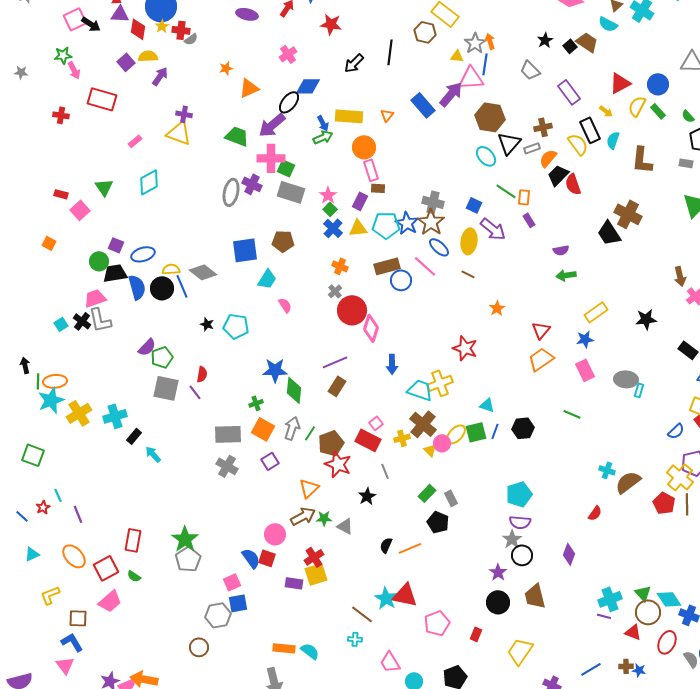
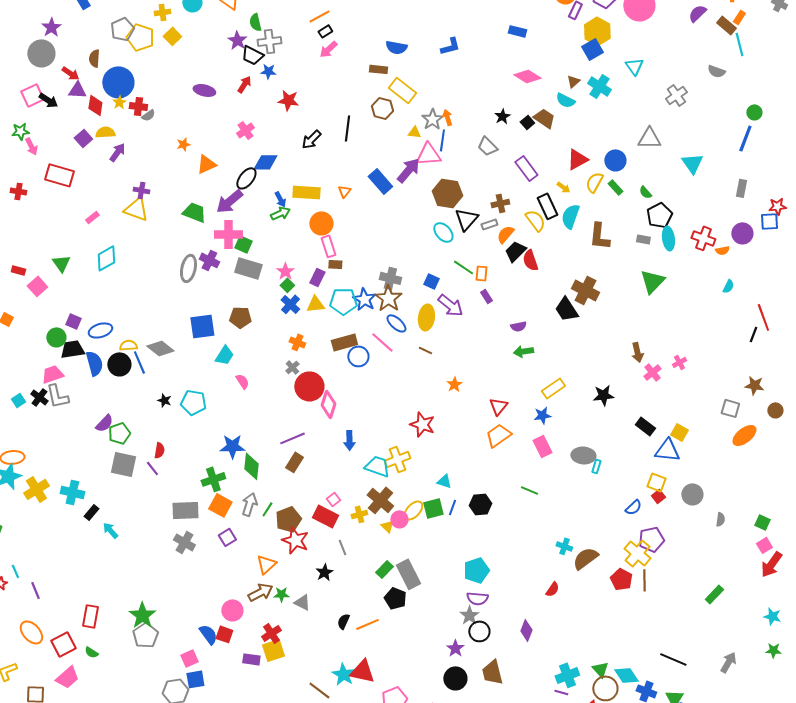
cyan semicircle: (613, 140) -> (570, 216), size x1.4
green cross: (256, 403) -> (213, 479), size x1.6
cyan cross: (115, 416) -> (72, 492), turned 30
gray rectangle: (451, 498) -> (408, 574), size x1.8

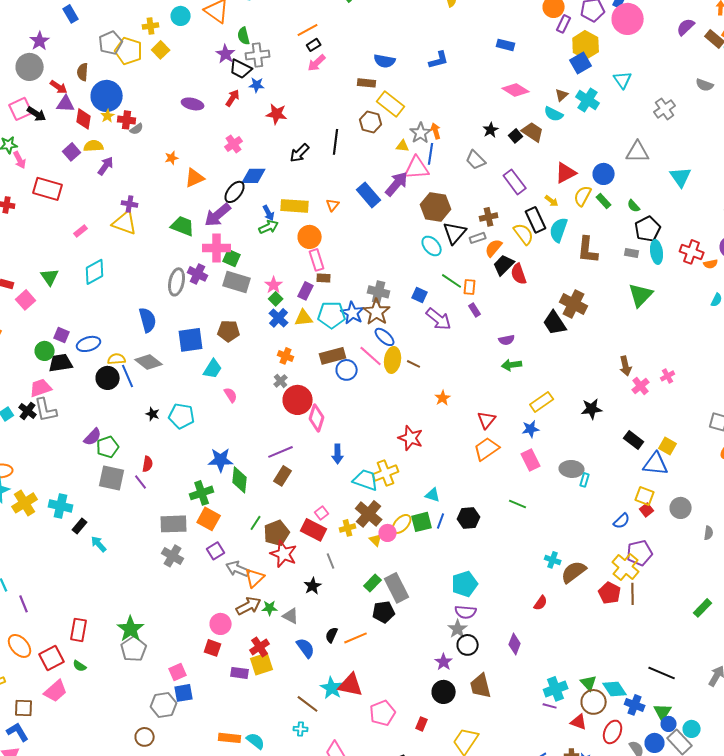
yellow ellipse: (426, 317) -> (393, 360), moved
blue semicircle: (94, 363) -> (148, 320), moved
gray arrow: (249, 504) -> (238, 569), moved, turned -85
black pentagon: (395, 598) -> (384, 612), turned -30
blue semicircle: (208, 634) -> (306, 648), moved

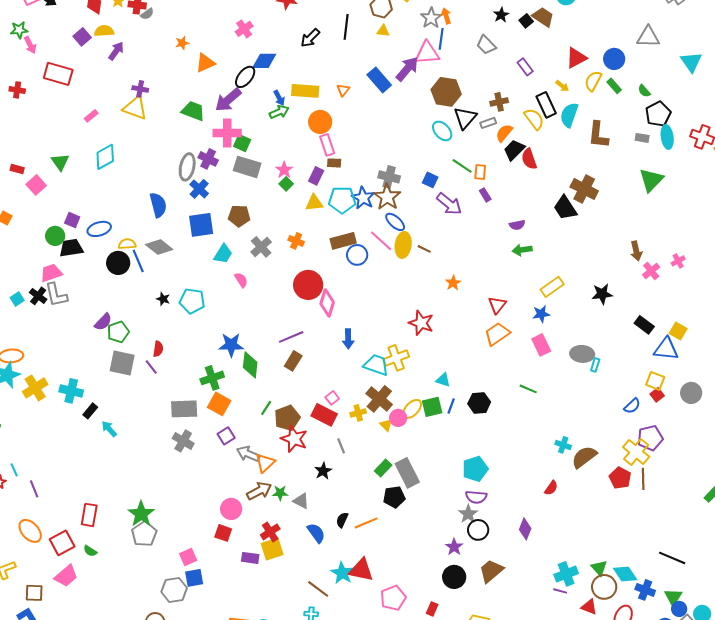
yellow triangle: (403, 146) -> (383, 31), moved
purple rectangle: (515, 182) -> (525, 67), size x0.7
blue cross: (279, 318) -> (199, 189), moved
gray cross: (281, 381) -> (261, 247), moved, size x1.5
brown trapezoid: (481, 686) -> (491, 571), turned 64

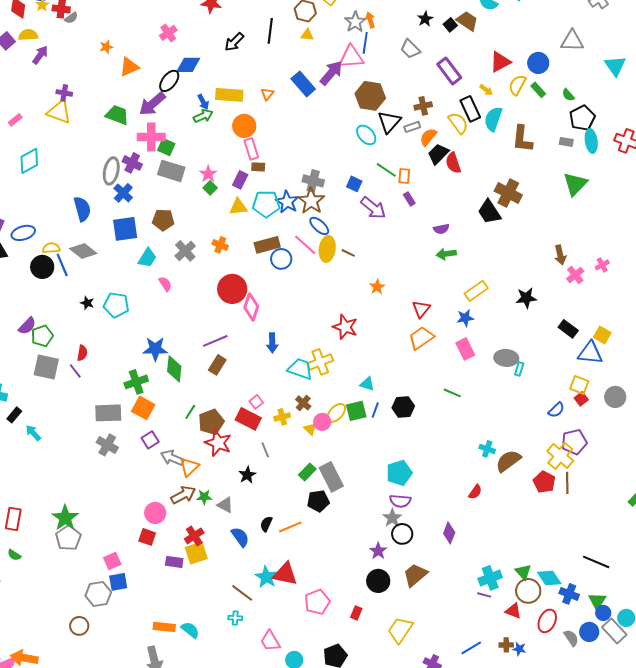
purple rectangle: (525, 67) -> (449, 71), size x1.5
brown cross: (379, 399) -> (303, 403), size x0.6

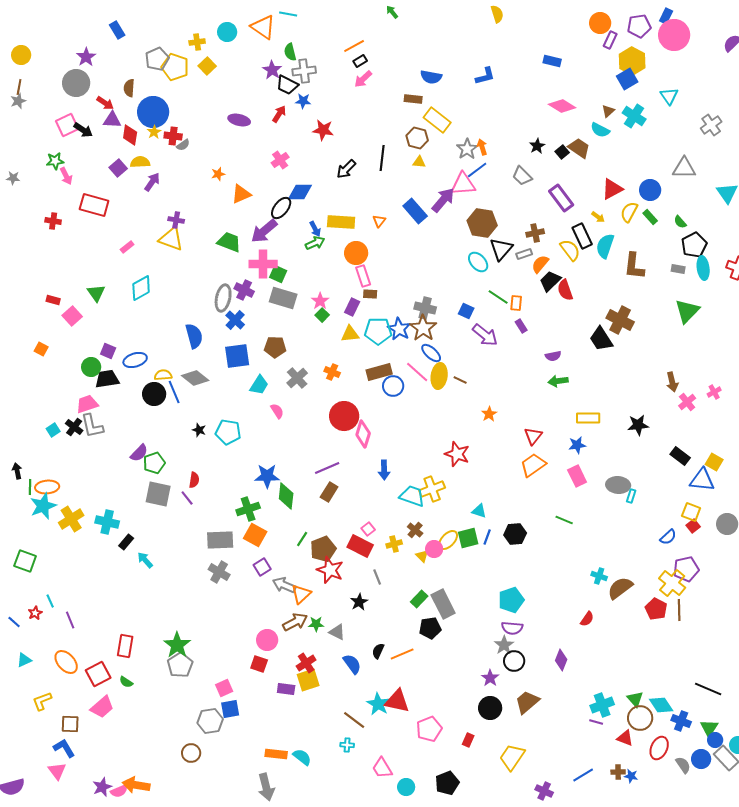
blue line: (365, 43) -> (477, 170), turned 45
yellow rectangle: (476, 291) -> (588, 418), turned 35

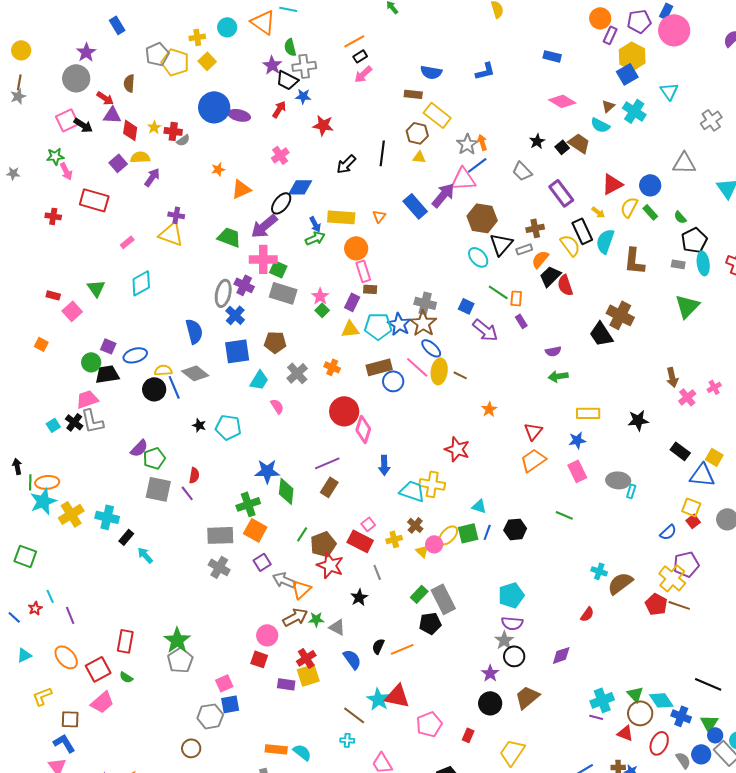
blue circle: (153, 112) -> (214, 107), moved
yellow cross: (432, 489) -> (432, 484), turned 30
brown line: (679, 610) -> (679, 605), turned -70
purple diamond: (561, 660) -> (561, 655), turned 50

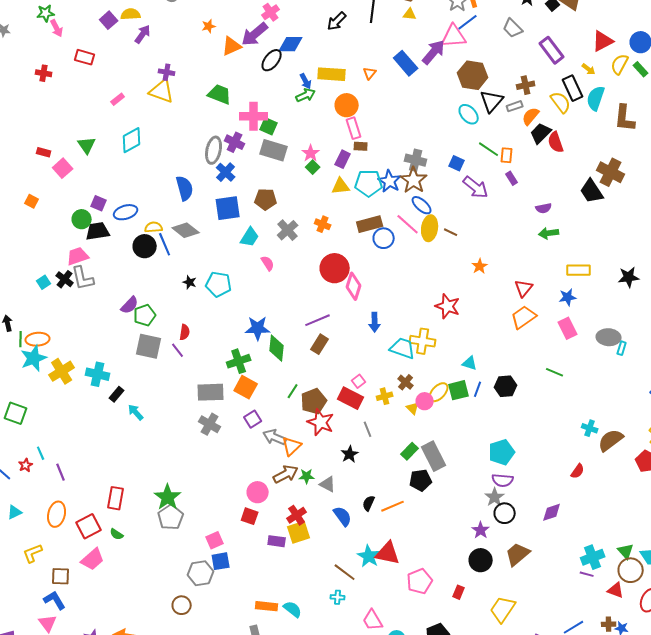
red rectangle: (94, 200) -> (85, 57), size x0.7
purple arrow: (264, 226) -> (255, 34), moved
orange ellipse: (66, 657) -> (57, 514), turned 55

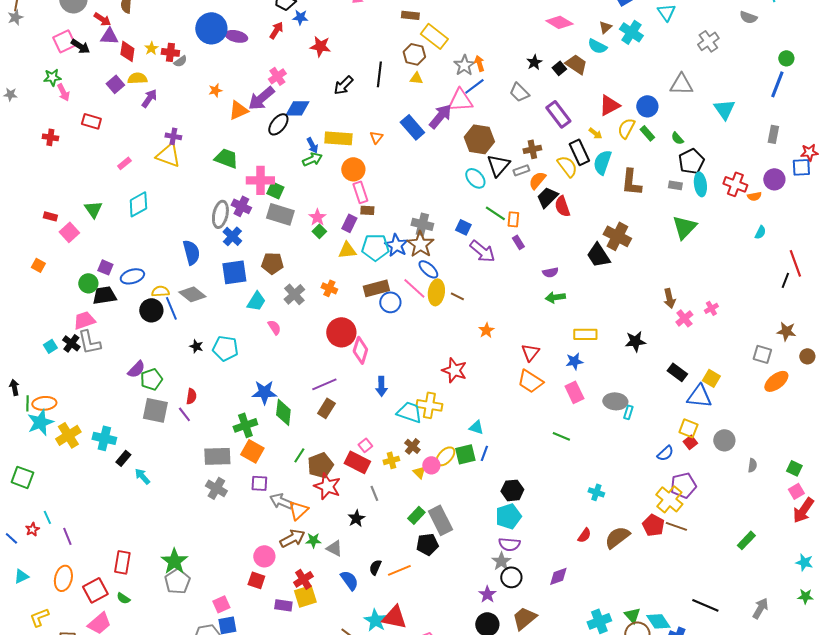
orange trapezoid: (524, 317) -> (530, 381), turned -112
black hexagon: (506, 386) -> (512, 490), moved
purple square: (253, 419) -> (259, 483), turned 36
brown semicircle: (611, 440) -> (617, 537), moved

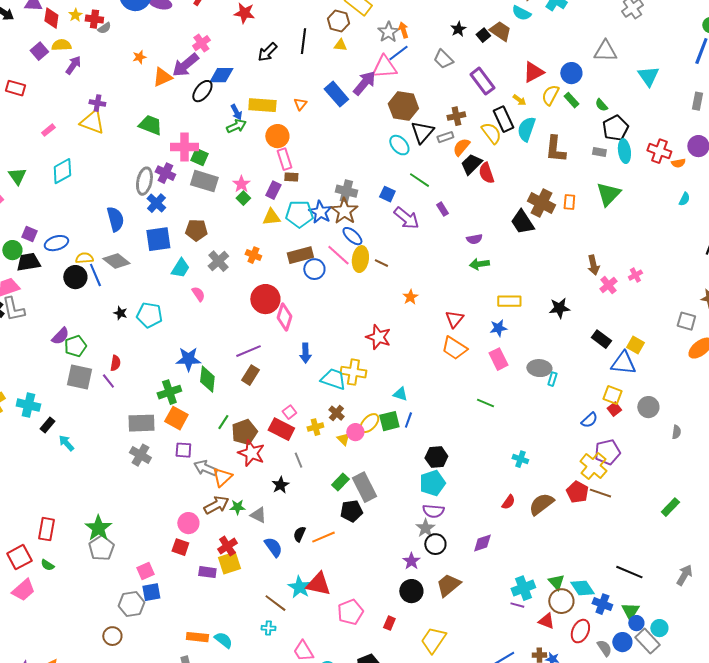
orange rectangle: (513, 219) -> (569, 202), moved

